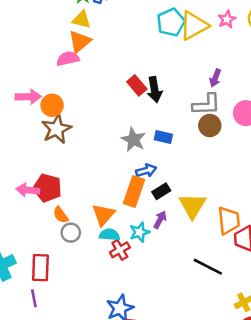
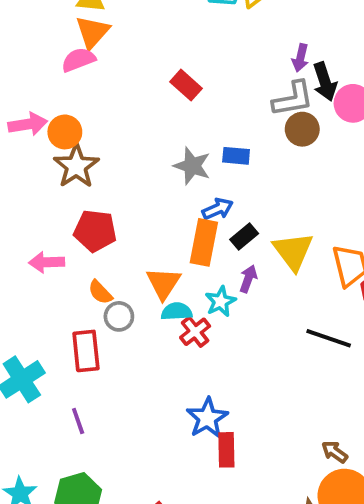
black arrow: (155, 90) -> (325, 82), moved
red pentagon: (47, 188) -> (95, 231), moved
red rectangle: (40, 268) -> (86, 351), moved

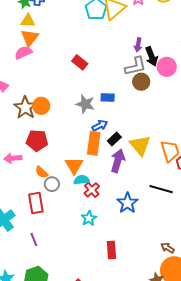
orange circle: (65, 132) -> (41, 106), moved
purple arrow: (248, 279) -> (118, 161), size x1.6
cyan star: (220, 301) -> (89, 218), moved
blue star: (207, 418) -> (127, 203), moved

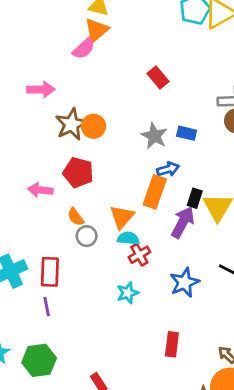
pink semicircle: (23, 52) -> (84, 49), turned 150
black rectangle: (114, 139) -> (195, 198), moved, turned -40
red rectangle: (36, 203) -> (50, 272), moved
red rectangle: (111, 250) -> (172, 344), moved

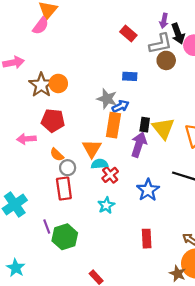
red rectangle: (158, 77) -> (128, 33), moved
gray star: (154, 136) -> (107, 99), moved
red rectangle: (50, 272) -> (64, 188), moved
green hexagon: (39, 360) -> (65, 237), moved

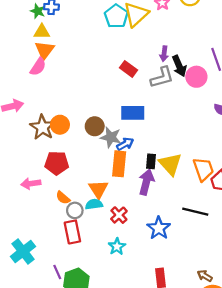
brown circle: (166, 60) -> (95, 126), moved
blue rectangle: (130, 76) -> (133, 113), size x1.5
cyan semicircle: (100, 164) -> (94, 204), moved

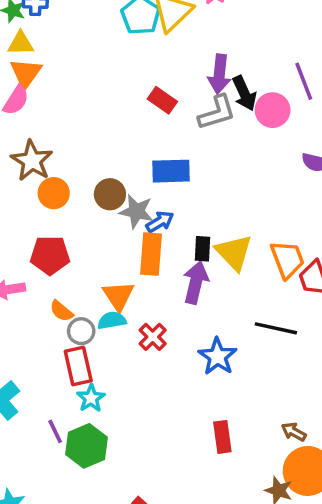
purple arrow: (164, 54) -> (219, 74), size x1.5
brown star: (43, 127) -> (32, 161), moved
cyan star: (117, 247) -> (91, 398), moved

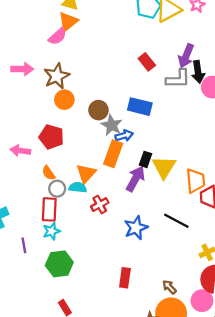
green hexagon: (87, 446) -> (59, 264), moved

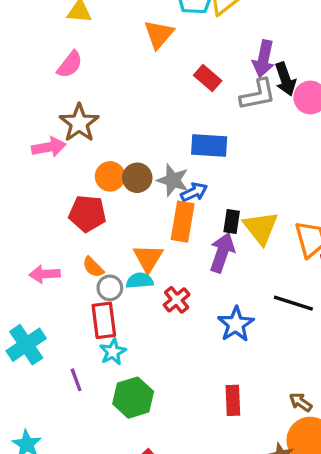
orange triangle: (68, 22) -> (159, 34), moved
pink arrow: (22, 69) -> (49, 147), moved
orange circle: (64, 100) -> (110, 176), moved
brown circle: (98, 110) -> (137, 178), moved
pink arrow: (20, 151) -> (45, 274), moved

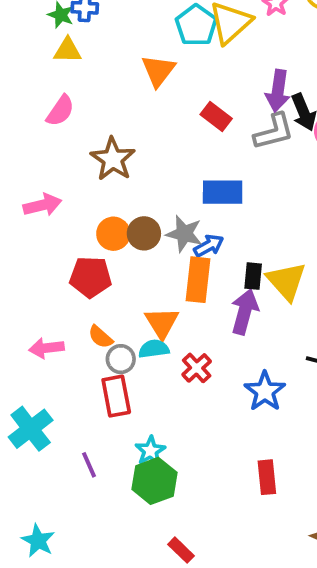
brown star: (79, 123) -> (113, 159), moved
cyan star: (113, 352) -> (150, 451), moved

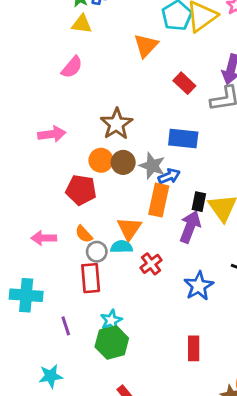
brown star: (113, 159) -> (116, 124), moved
cyan cross: (31, 429) -> (26, 295), turned 36
cyan star: (38, 541) -> (51, 376), moved, turned 30

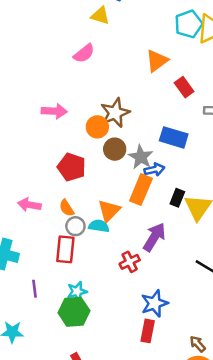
orange triangle: (146, 46) -> (157, 61), moved
orange circle: (101, 160) -> (97, 127), moved
purple arrow: (190, 227) -> (154, 237), moved
red cross: (151, 264) -> (130, 262), moved
blue star: (199, 286) -> (154, 303), moved

